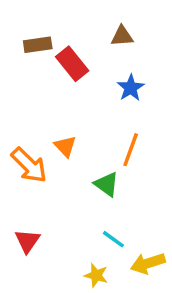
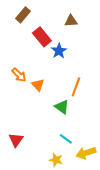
brown rectangle: (38, 45) -> (23, 15), moved, turned -42
blue star: (131, 88) -> (59, 51), moved
orange arrow: (29, 165) -> (19, 75), moved, size x0.7

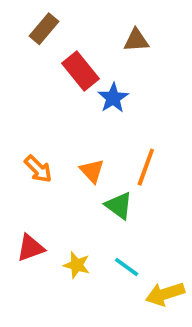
orange arrow: (19, 75) -> (38, 169), moved
orange triangle: (38, 85) -> (92, 171), moved
red triangle: (16, 140) -> (31, 248), moved, turned 35
yellow star: (56, 160) -> (77, 265), moved

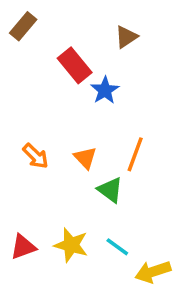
brown rectangle: (44, 29) -> (23, 26), moved
brown triangle: (136, 40) -> (126, 37), turned -30
red triangle: (31, 248) -> (23, 247), moved
yellow star: (77, 265) -> (71, 245), size x1.4

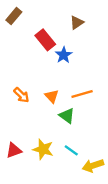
orange line: (135, 154) -> (82, 94), turned 54

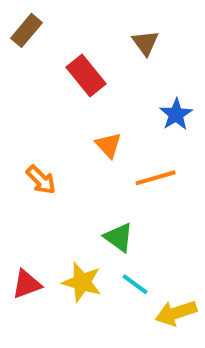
brown triangle: (77, 23) -> (145, 43), turned -32
blue star: (64, 55) -> (176, 114), moved
orange triangle: (52, 96) -> (108, 145), moved
green triangle: (67, 116) -> (119, 237), moved

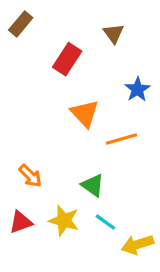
red rectangle: (86, 75) -> (67, 59), turned 72
orange triangle: (108, 145) -> (85, 113), size x1.4
orange arrow: (41, 180) -> (30, 176), moved

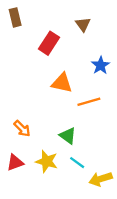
brown rectangle: (21, 24) -> (15, 17), turned -54
orange triangle: (85, 113) -> (62, 83), turned -35

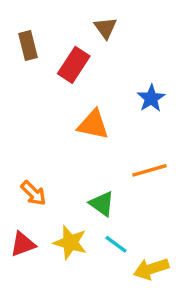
brown rectangle: (15, 17) -> (28, 46), moved
brown triangle: (83, 24) -> (105, 28), moved
orange line: (89, 102) -> (149, 170), moved

